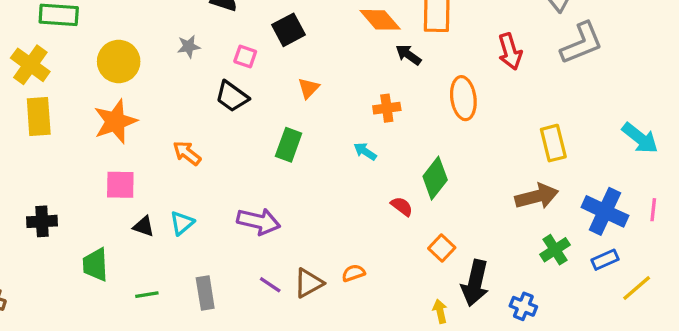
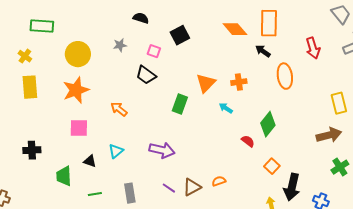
black arrow: (408, 55) -> (263, 51), moved
yellow cross: (30, 65) -> (25, 56), size x0.6
orange triangle: (309, 88) -> (206, 83), moved, size x1.5
black triangle: (144, 226) -> (90, 161), moved

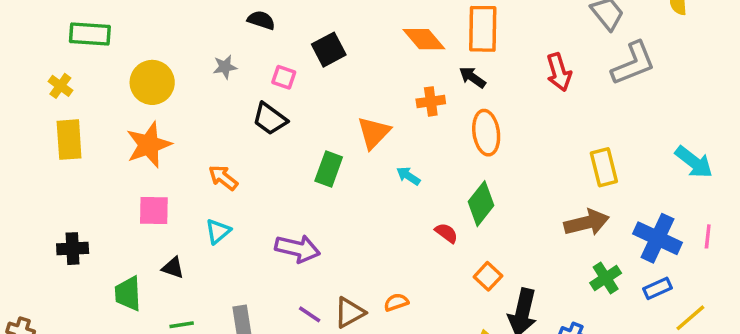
orange ellipse: (285, 76) -> (486, 133), moved
orange cross: (239, 82) -> (431, 101), moved
cyan triangle: (116, 151) -> (218, 231), moved

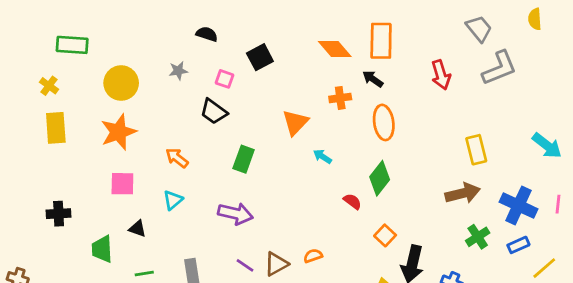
green rectangle: (329, 169) -> (244, 159), moved

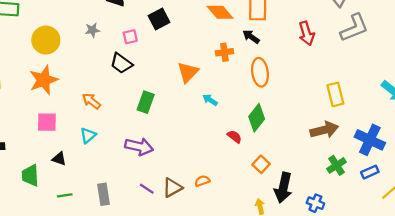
pink square: (225, 79) -> (130, 37), turned -32

